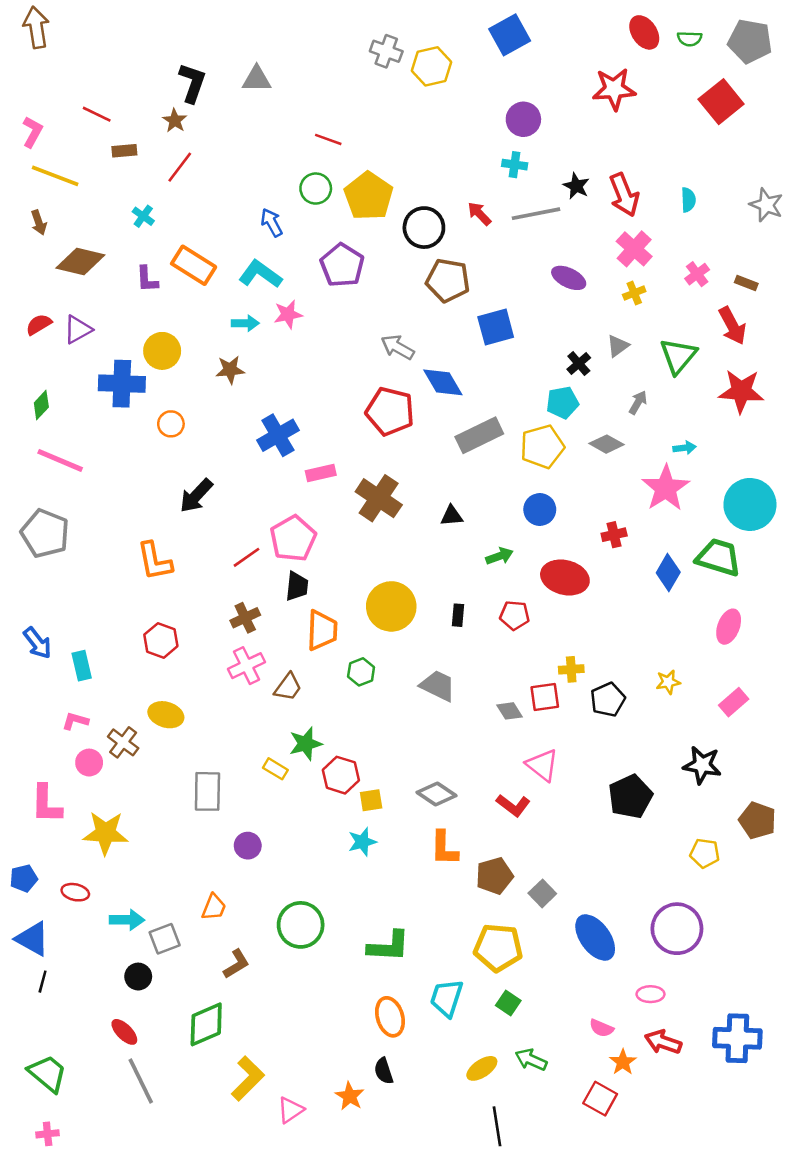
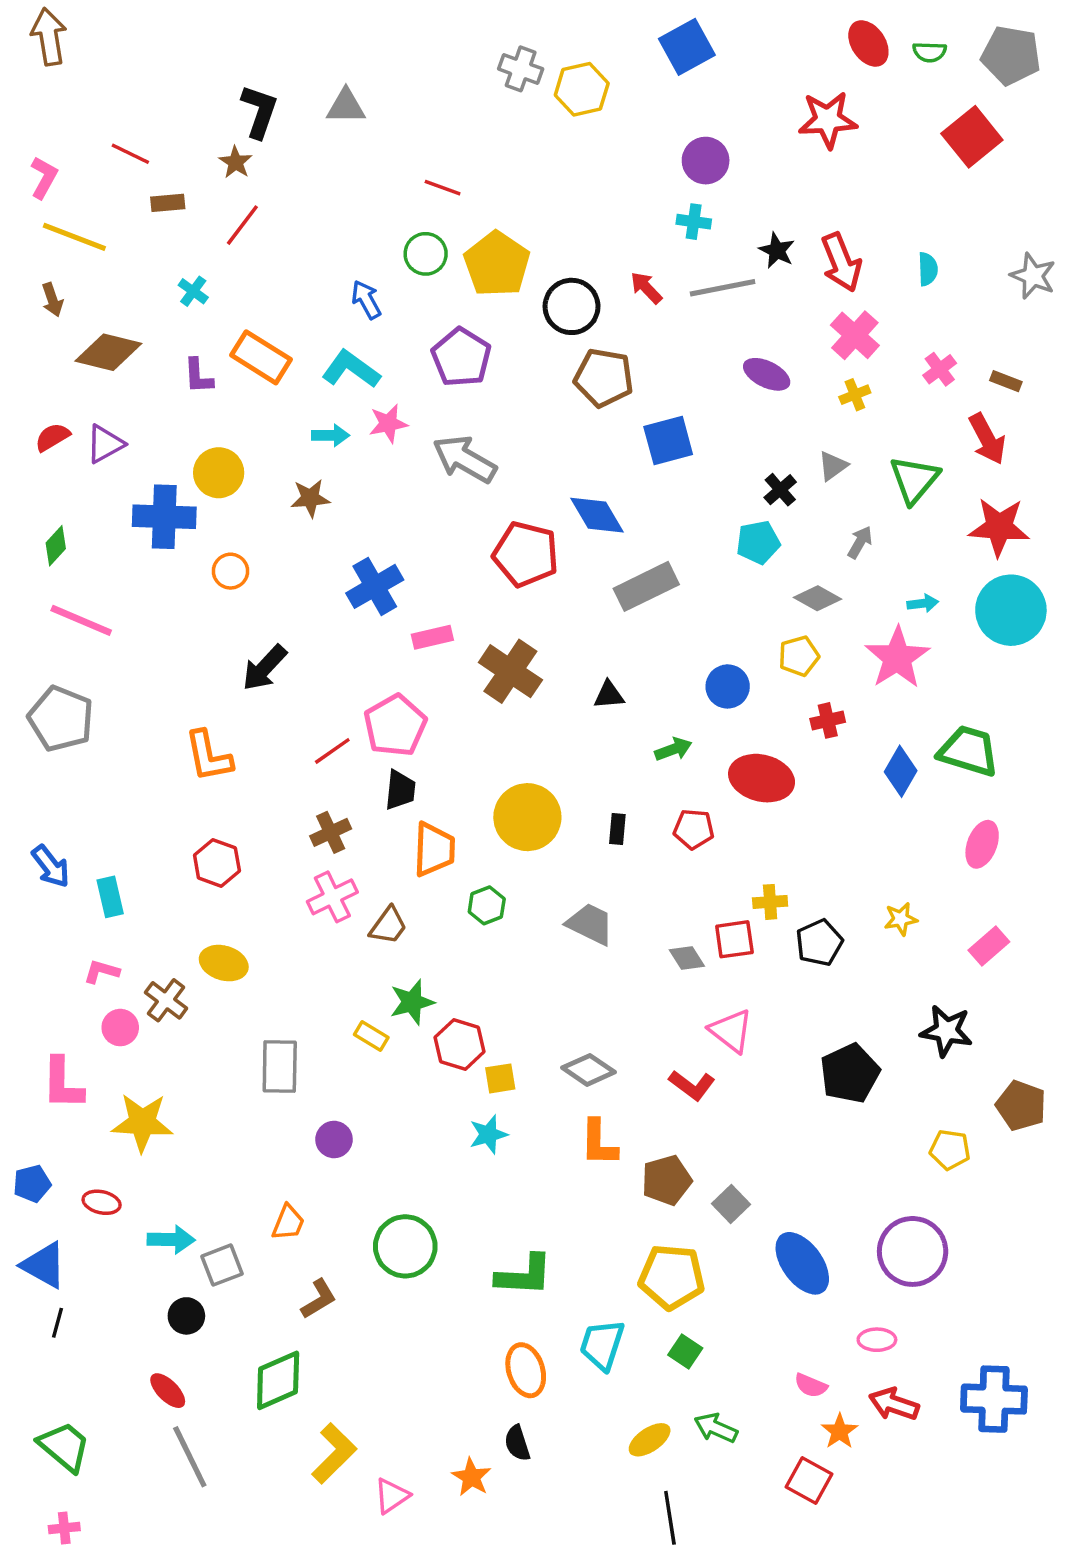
gray arrow: (398, 347) -> (465, 459), moved, size x1.4
yellow pentagon: (542, 447) -> (799, 656), moved, size x0.7
cyan circle: (750, 504) -> (1011, 610), moved

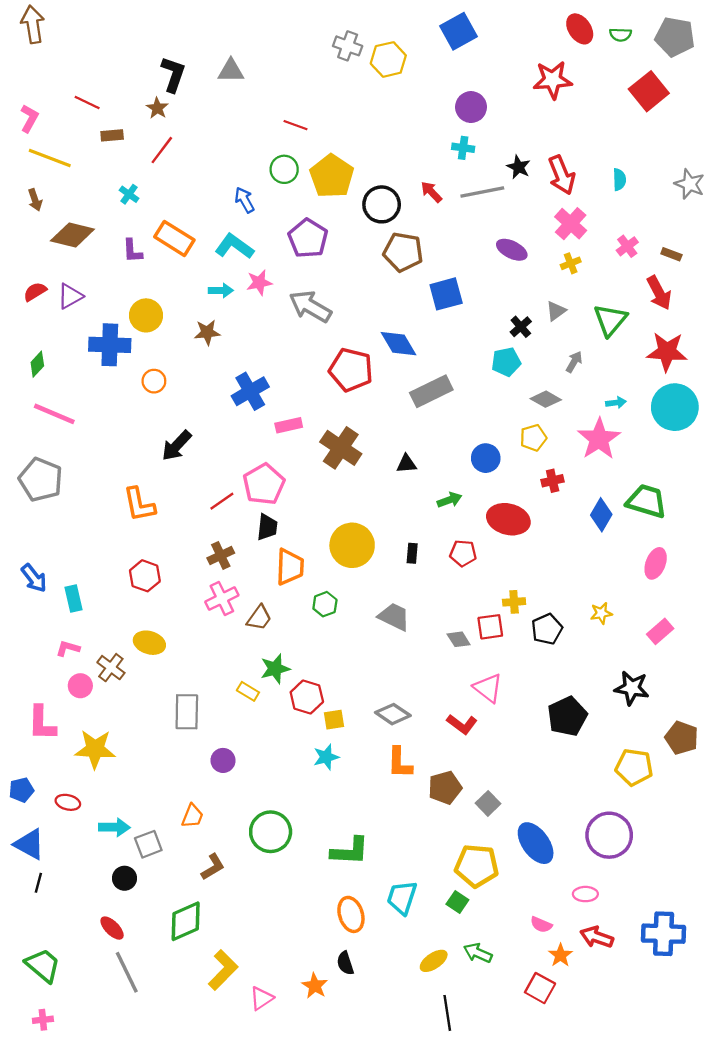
yellow pentagon: (950, 1150) -> (634, 767), size x1.4
yellow pentagon: (672, 1277) -> (477, 866), moved

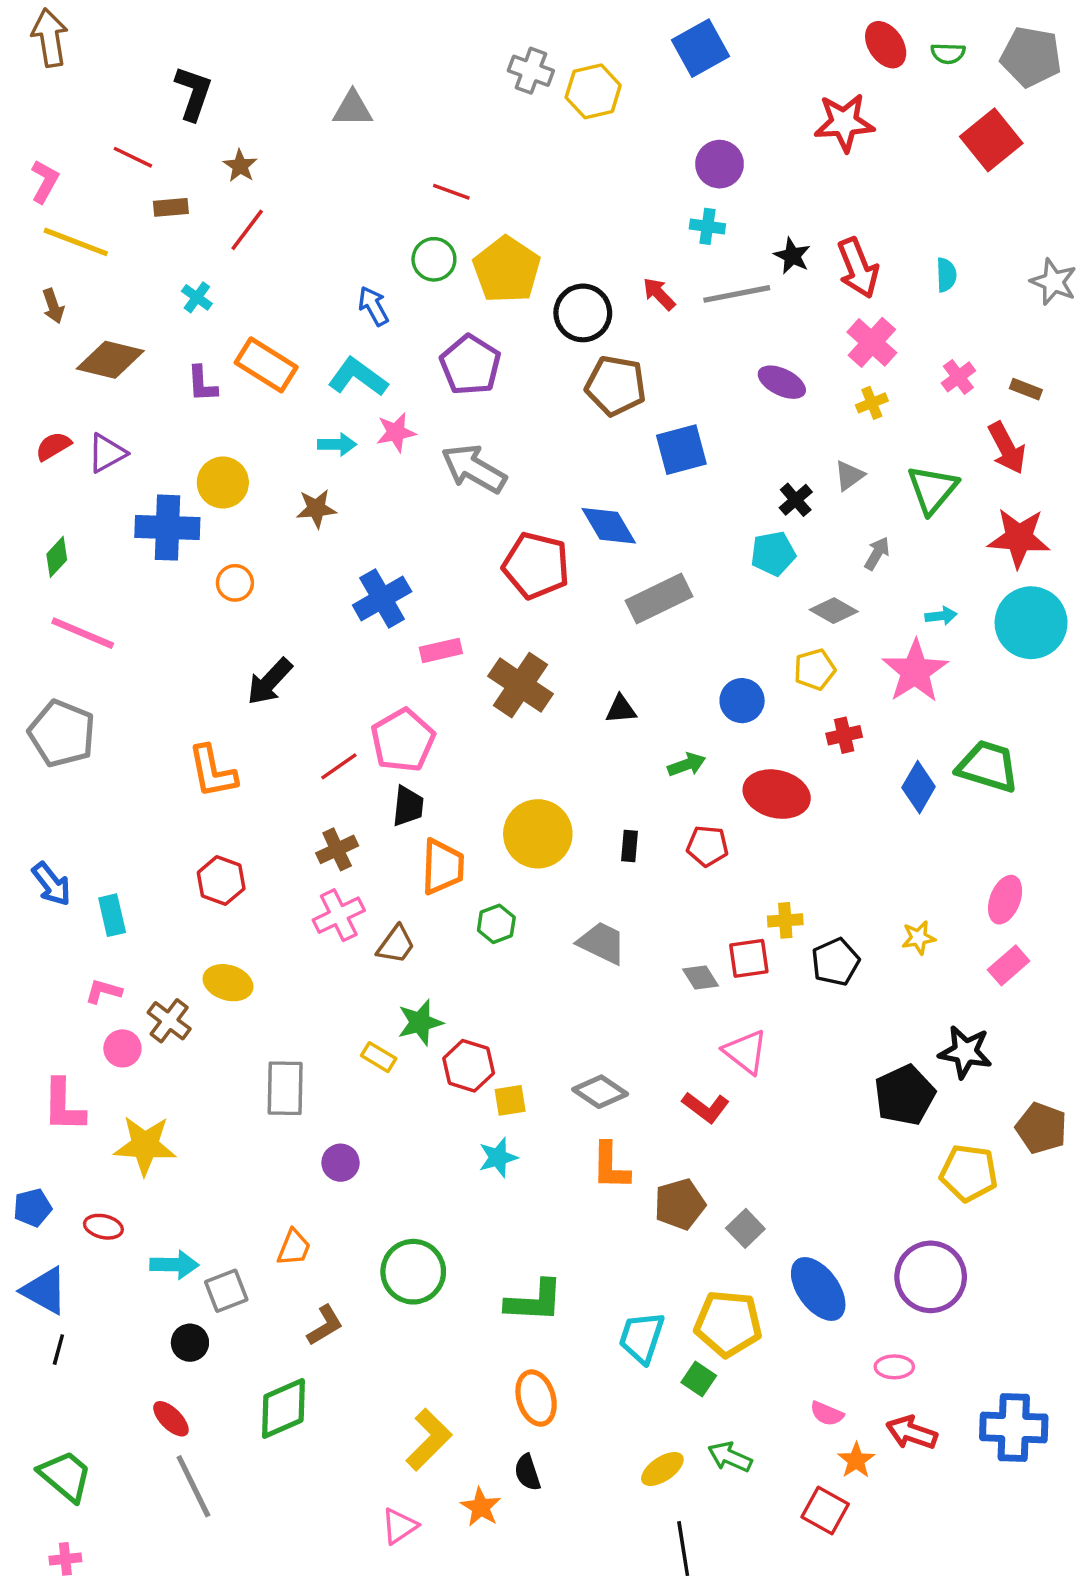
black L-shape: (173, 74) -> (193, 93), moved
pink ellipse: (656, 563) -> (1005, 900), moved
black pentagon: (567, 716) -> (905, 1095), moved
cyan trapezoid: (402, 897) -> (642, 1337), moved
yellow L-shape: (223, 970) -> (429, 1440), moved

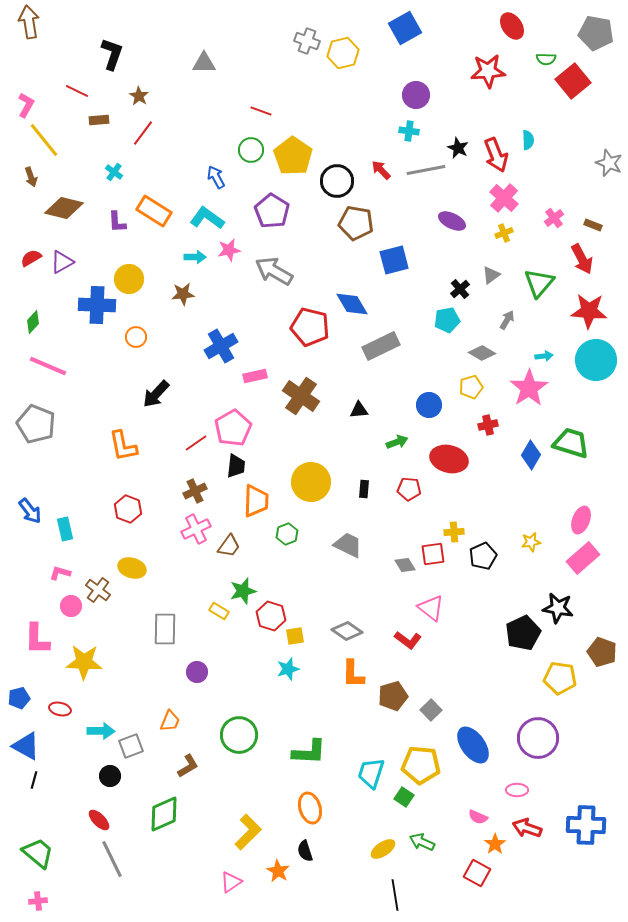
green semicircle: (948, 53) -> (546, 59), moved
yellow line: (76, 242) -> (44, 140), turned 30
cyan semicircle: (946, 275) -> (528, 140), moved
pink rectangle: (1009, 965) -> (583, 558), size x1.4

